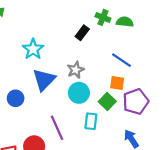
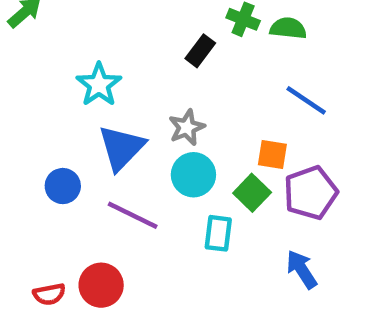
blue line: (121, 60) -> (306, 100), moved
purple line: (57, 128) -> (133, 215), moved, turned -40

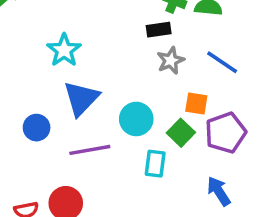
black rectangle: (200, 51) -> (159, 30), moved, turned 45
gray star: (187, 127) -> (171, 61), moved
purple line: (133, 215) -> (90, 150), turned -36

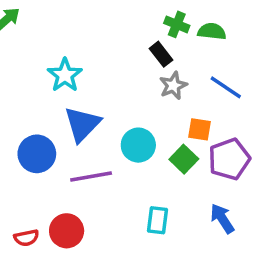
black rectangle: (159, 30) -> (161, 54), turned 60
blue circle: (37, 128) -> (37, 154), size x1.4
cyan rectangle: (155, 164) -> (158, 220), moved

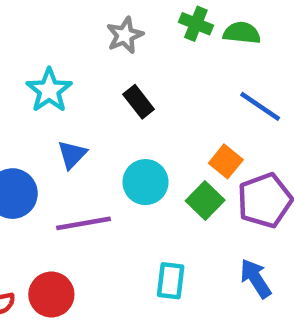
black rectangle: (161, 54) -> (139, 102), moved
gray star: (173, 86) -> (125, 35), moved
blue triangle: (82, 124) -> (72, 155), size x0.6
orange square: (200, 129) -> (226, 161), turned 30

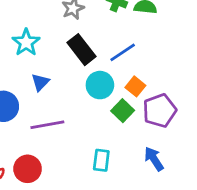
black rectangle: (139, 102) -> (81, 50), size x1.5
blue line: (260, 106) -> (123, 52), moved, turned -68
cyan circle: (145, 182) -> (100, 85), moved

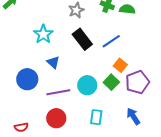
blue triangle: (40, 82) -> (53, 62), turned -32
cyan circle: (100, 85) -> (87, 85), moved
red circle: (28, 169) -> (56, 118), moved

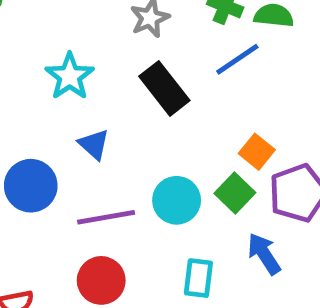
blue line: (111, 41) -> (237, 59), moved
blue arrow: (133, 116) -> (264, 254), moved

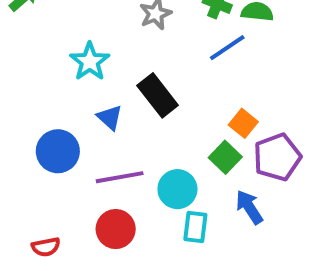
black rectangle: (164, 88) -> (158, 95), moved
cyan circle: (177, 200) -> (177, 189), moved

